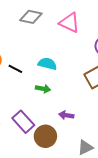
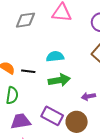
green arrow: (43, 89) -> (59, 80), size x1.5

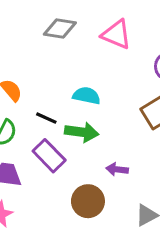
black line: (28, 71) -> (46, 118), moved
purple rectangle: (52, 116) -> (49, 156), moved

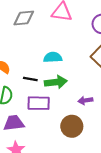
purple rectangle: (49, 156) -> (39, 103), turned -30

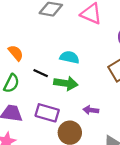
purple rectangle: (39, 103) -> (47, 113), moved

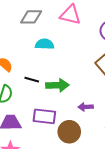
cyan semicircle: (69, 57) -> (45, 44), moved

